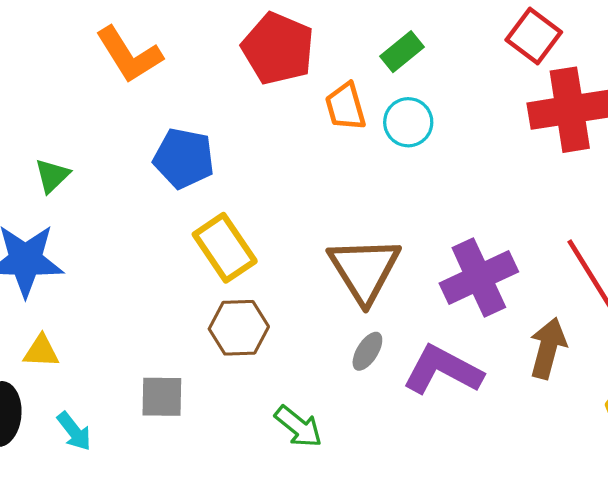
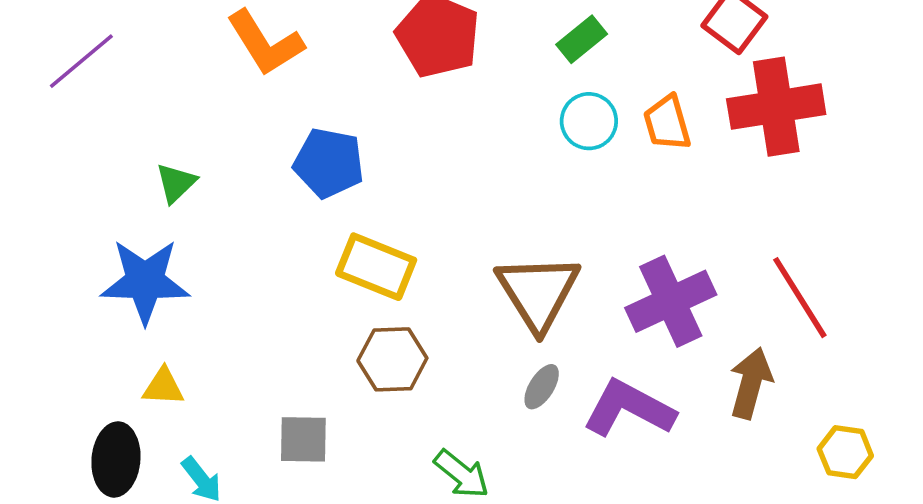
orange trapezoid: (345, 107) -> (667, 123), moved
yellow rectangle: (225, 248) -> (376, 267), turned -34

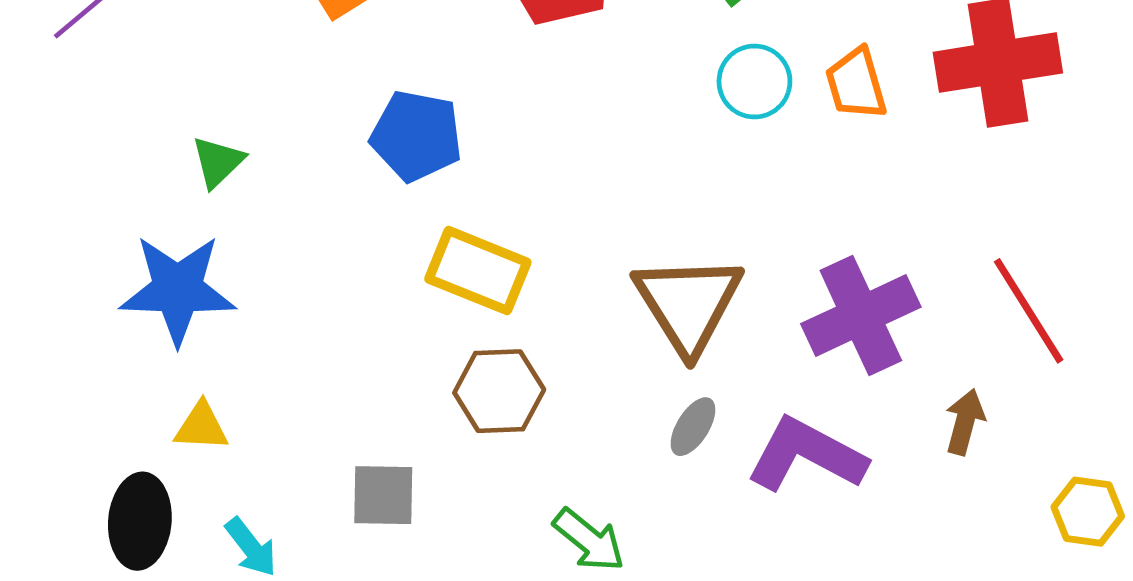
brown arrow: (751, 383) -> (965, 422), size x0.7

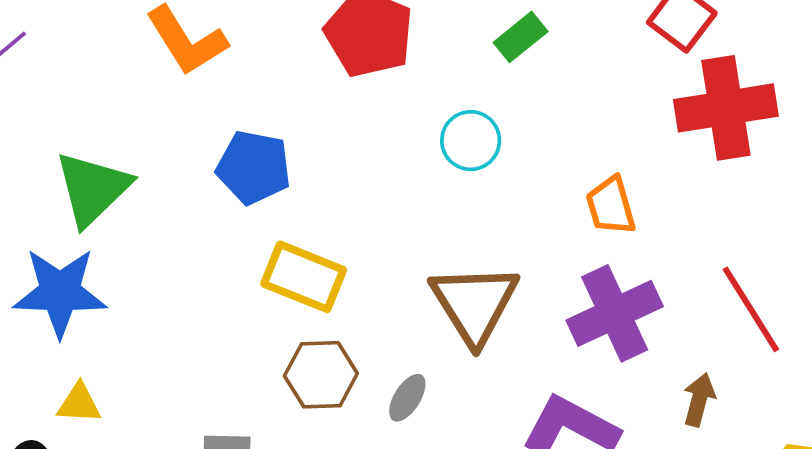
cyan circle: (754, 81) -> (471, 141), moved
orange trapezoid: (856, 84) -> (611, 206), moved
green triangle: (218, 162) -> (92, 189), size x1.8
gray ellipse: (693, 427) -> (407, 398), moved

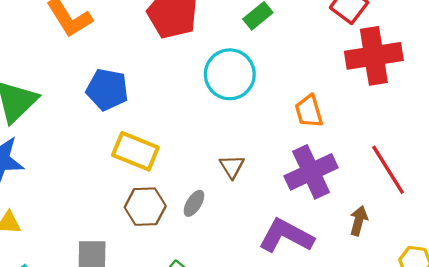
cyan circle: (471, 141) -> (230, 74), size x1.5
brown triangle: (474, 304) -> (232, 166), size x0.5
gray ellipse: (407, 398) -> (194, 203), moved

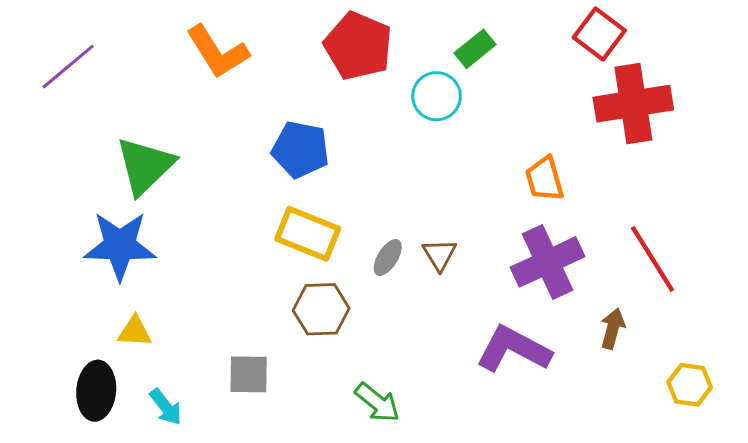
cyan circle: (230, 74) -> (437, 96), moved, size x0.7
blue pentagon: (107, 89) -> (300, 149), moved
gray ellipse: (194, 203) -> (388, 257), moved

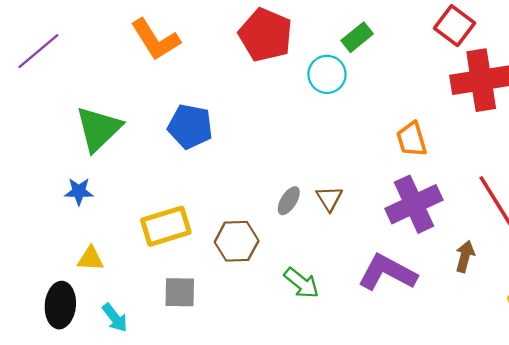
blue pentagon: (300, 149) -> (190, 127), moved
yellow rectangle: (308, 234) -> (166, 226), moved, turned -39
blue star: (120, 246) -> (79, 191), size x0.5
green arrow: (377, 403) -> (301, 283), moved

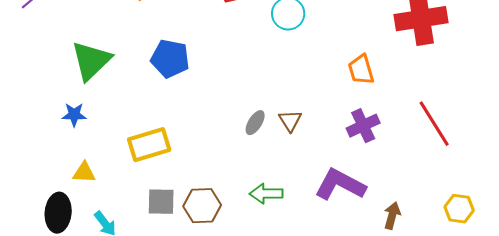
purple cross: (414, 204) -> (363, 126), size x0.7
brown hexagon: (237, 241) -> (202, 206), moved
brown arrow: (465, 256) -> (392, 216), moved
green arrow: (301, 283) -> (266, 194), turned 140

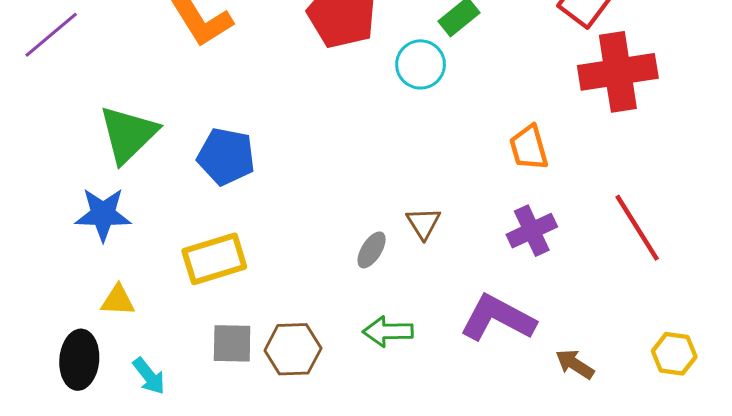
blue pentagon: (170, 59) -> (226, 156), moved
blue star: (74, 115) -> (103, 214), size x1.5
gray ellipse: (255, 123) -> (372, 250), moved
brown arrow: (392, 216) -> (575, 364), turned -72

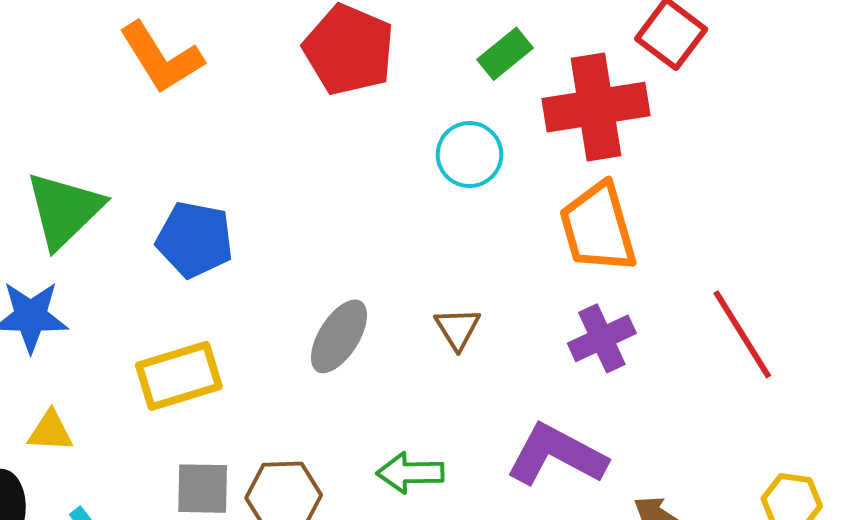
cyan circle: (421, 64) -> (469, 155), moved
red cross: (618, 72) -> (596, 107), moved
orange trapezoid: (529, 148) -> (598, 228), size x1.5
gray ellipse: (372, 250) -> (339, 336), moved, size x1.5

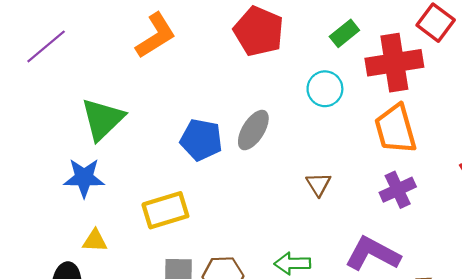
orange L-shape: (161, 58) -> (156, 36), turned -90
blue pentagon: (195, 240) -> (201, 140), moved
gray ellipse: (339, 336) -> (253, 130), moved

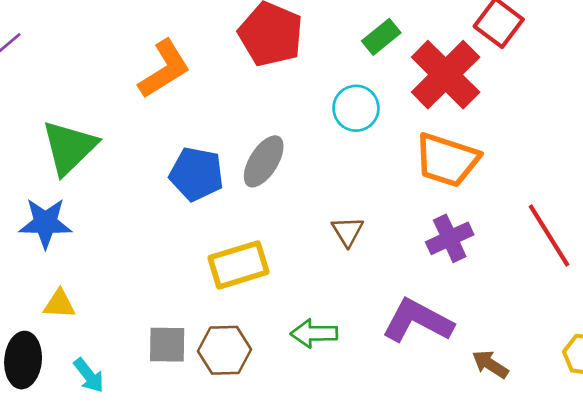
orange L-shape: (156, 36) -> (164, 69), moved
red cross: (394, 63) -> (446, 75), turned -36
orange trapezoid: (395, 129) -> (447, 160), turned -56
yellow rectangle: (165, 210) -> (238, 265), moved

